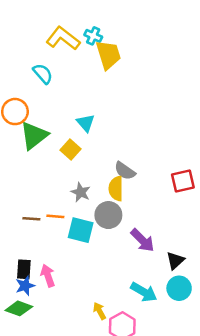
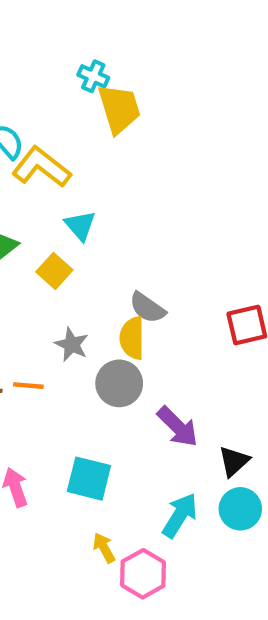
yellow L-shape: (63, 38) -> (41, 167), moved
cyan square: (81, 230) -> (89, 479), moved
cyan arrow: (144, 292) -> (180, 515), turned -88

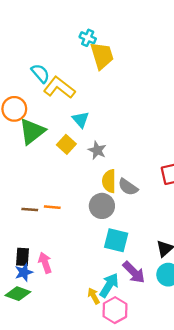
gray semicircle: (147, 308) -> (128, 187), moved
gray star: (72, 344) -> (97, 150), moved
purple arrow: (178, 427) -> (134, 272), moved
cyan square: (89, 479) -> (116, 240), moved
cyan arrow: (180, 515) -> (109, 285), moved

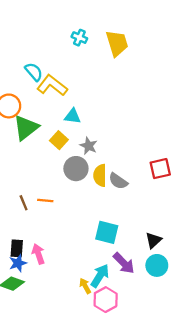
yellow trapezoid: (102, 56) -> (117, 43), moved
cyan triangle: (81, 120) -> (73, 116), turned -42
gray circle: (102, 206) -> (76, 169), moved
brown line: (30, 210) -> (24, 203), turned 63

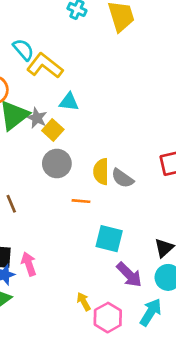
gray star: (89, 146) -> (37, 118), moved
gray circle: (76, 169) -> (57, 164), moved
orange line: (45, 200) -> (81, 201), moved
cyan arrow: (100, 276) -> (151, 312), moved

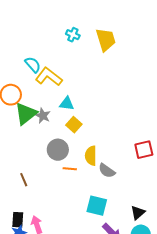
yellow square: (53, 130) -> (74, 125), moved
gray semicircle: (123, 178) -> (107, 171), moved
orange line: (81, 201) -> (70, 169), moved

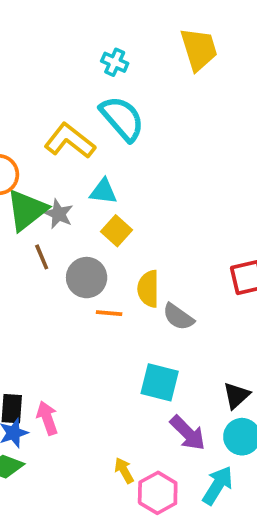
yellow trapezoid: (106, 40) -> (199, 49), moved
cyan semicircle: (33, 65) -> (122, 118), moved, size x1.5
brown line: (24, 180) -> (42, 257), moved

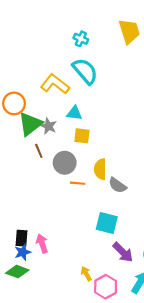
yellow square: (117, 231) -> (82, 136), turned -35

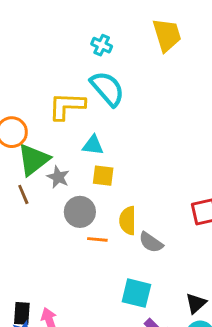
yellow L-shape: (55, 84) -> (67, 106), turned -36
gray star: (48, 126) -> (58, 177), moved
brown line: (39, 151) -> (23, 194), moved

